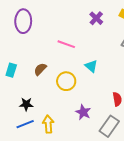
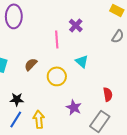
purple cross: (96, 18) -> (76, 25), moved
pink line: (66, 44) -> (57, 39), turned 66
blue line: (25, 124) -> (16, 119), turned -36

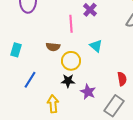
brown semicircle: (31, 64) -> (53, 47), moved, turned -128
black star: (17, 99) -> (68, 81), moved
blue line: (16, 119) -> (30, 80), moved

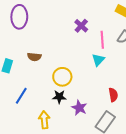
pink line: (71, 24) -> (102, 40), moved
cyan triangle: (96, 46) -> (98, 60), moved, turned 32
brown semicircle: (53, 47) -> (34, 57), moved

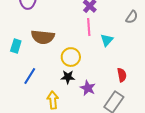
pink line: (102, 40) -> (89, 27), moved
brown semicircle: (34, 57) -> (43, 37), size x1.6

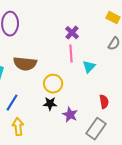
yellow arrow: (53, 100) -> (18, 127), moved

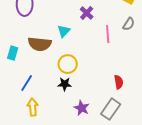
pink line: (71, 54) -> (108, 34), moved
cyan triangle: (89, 67) -> (64, 31), moved
purple star: (70, 115) -> (82, 108), moved

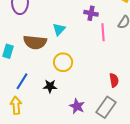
purple cross: (87, 13) -> (91, 13), moved, turned -32
black star: (65, 84) -> (50, 86), moved
yellow arrow: (33, 107) -> (16, 105), moved

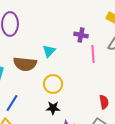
black star: (50, 86) -> (53, 108), moved

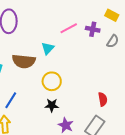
purple cross: (81, 35) -> (93, 29), moved
pink line: (93, 54) -> (69, 28), moved, turned 66

